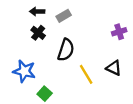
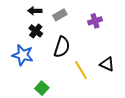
purple cross: (119, 32) -> (95, 21), moved
blue star: (24, 71) -> (23, 55), moved

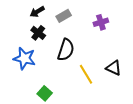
black arrow: (35, 11) -> (37, 12), turned -32

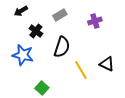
black arrow: (37, 12) -> (21, 11), moved

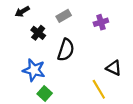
blue star: (23, 55) -> (34, 70), moved
yellow line: (81, 70) -> (99, 89), moved

